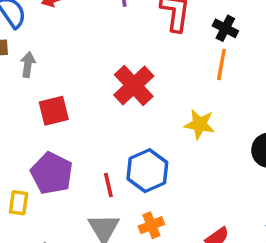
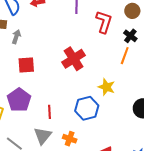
blue hexagon: (147, 171) -> (87, 108), moved
orange cross: (151, 225) -> (70, 139), turned 32

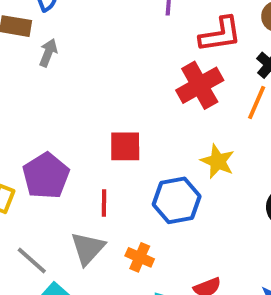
red L-shape: (104, 22) -> (220, 34), turned 60
red cross: (74, 59) -> (200, 85), moved
red square: (26, 65) -> (125, 146), moved

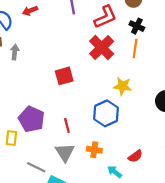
red square: (125, 146) -> (64, 76), moved

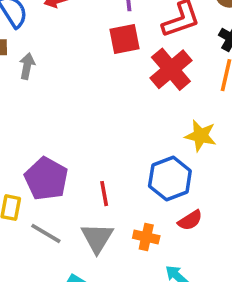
red square: (64, 76) -> (125, 39), moved
red semicircle: (135, 156) -> (190, 220), moved
gray line: (36, 167) -> (46, 233), moved

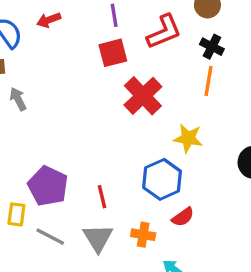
gray arrow: (27, 66) -> (18, 99), moved, turned -35
red cross: (171, 69) -> (143, 96), moved

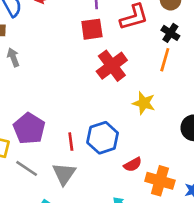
blue hexagon: (162, 179) -> (103, 138), moved
orange cross: (143, 235) -> (160, 181), moved, size x1.5

